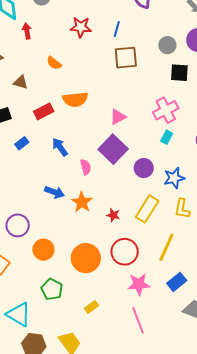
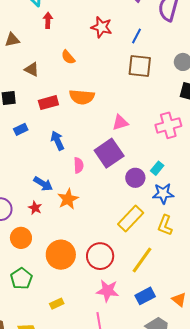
cyan rectangle: (167, 137) -> (157, 168), moved
red star: (113, 215) -> (35, 208), moved

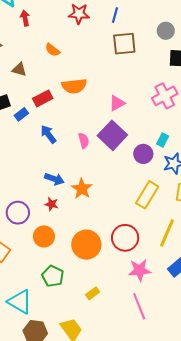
blue rectangle: (21, 129) -> (21, 114), moved
blue arrow: (57, 141) -> (48, 134), moved
pink semicircle: (79, 165) -> (84, 141), moved

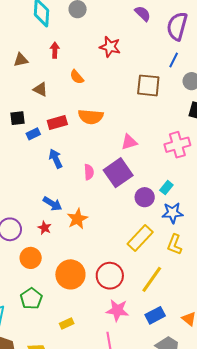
blue line: (115, 15) -> (174, 60), moved
red arrow: (25, 18) -> (55, 50), moved

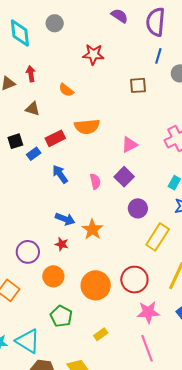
red arrow: (55, 50) -> (31, 74), moved
brown square: (148, 85) -> (138, 85), size x0.7
purple square: (118, 173) -> (124, 177), size x0.7
purple circle: (145, 197) -> (138, 208), moved

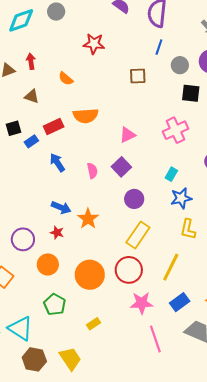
cyan diamond: (20, 33) -> (21, 20), turned 76
yellow rectangle: (158, 237) -> (138, 235), moved
pink line: (147, 348) -> (155, 339), moved

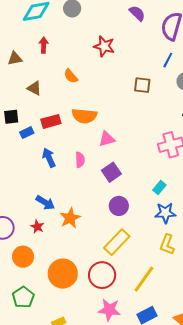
red arrow: (31, 61) -> (44, 45), moved
pink triangle: (127, 135) -> (107, 139), moved
pink semicircle: (92, 171) -> (80, 160), moved

